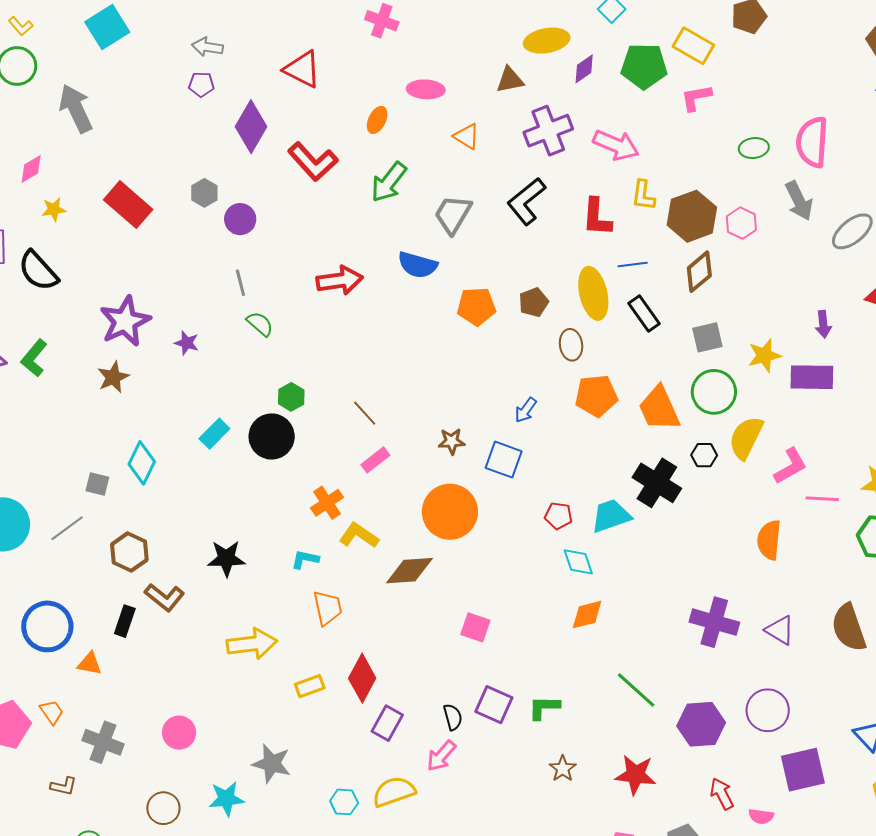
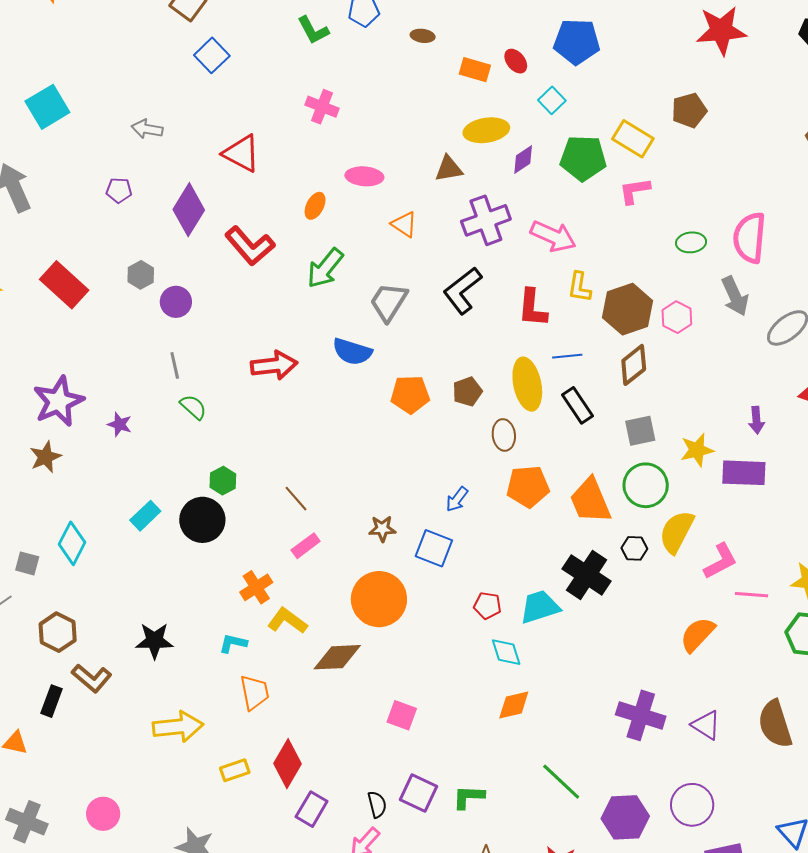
purple pentagon: (201, 84) -> (119, 190), moved
orange semicircle: (769, 540) -> (697, 634), turned 36

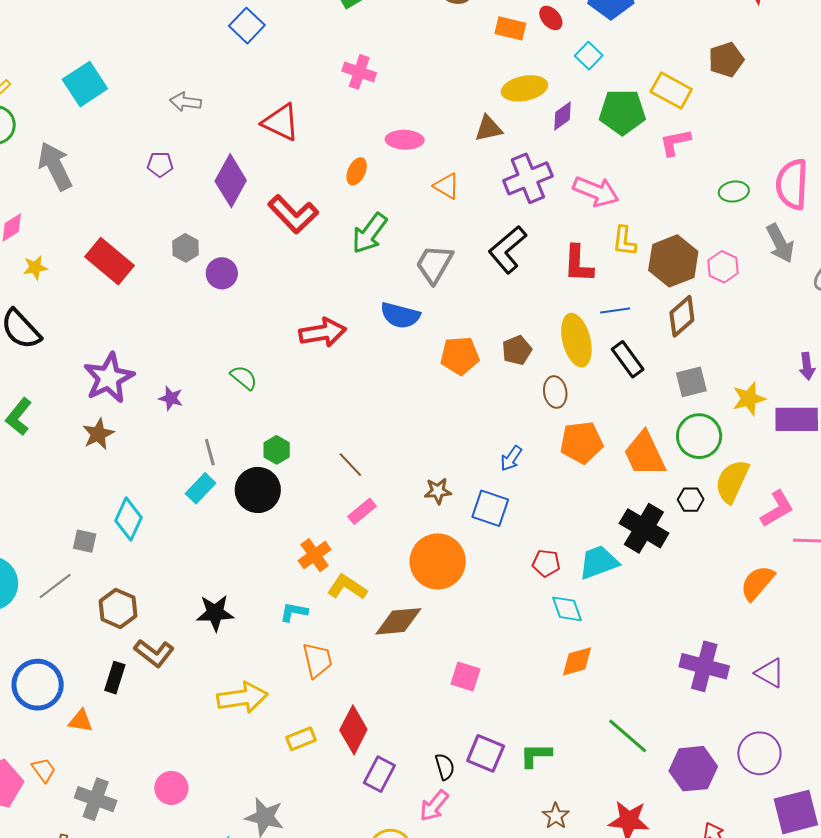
gray line: (175, 365) -> (210, 452), moved

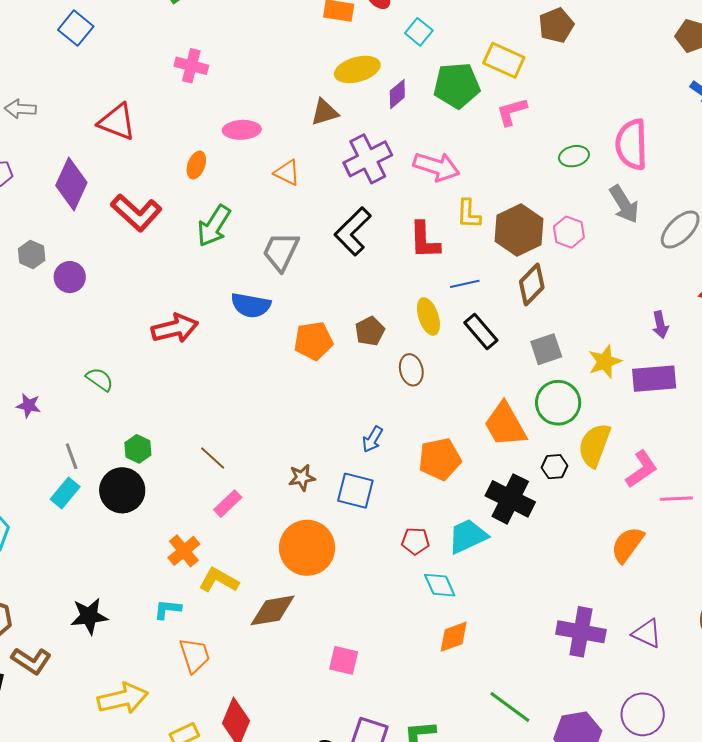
yellow ellipse: (576, 340) -> (428, 316), size x0.7
orange pentagon: (582, 442) -> (440, 459), moved

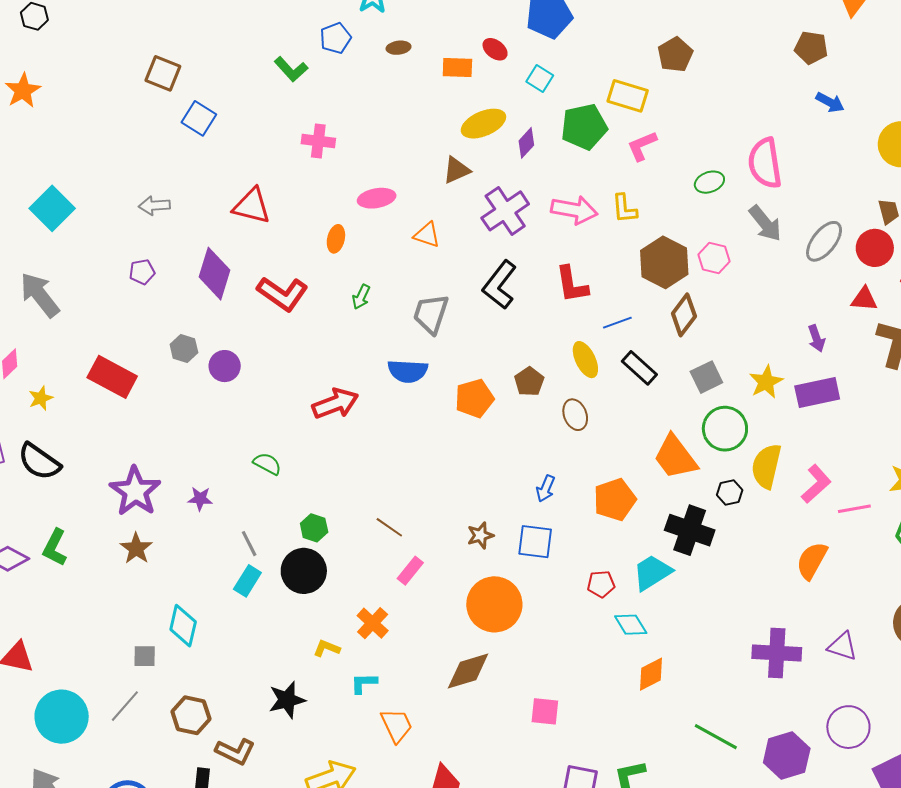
yellow L-shape: (469, 214) -> (624, 209), moved
green arrow: (214, 226) -> (361, 297), size x0.6
yellow L-shape: (219, 580) -> (327, 648), moved, size x0.7

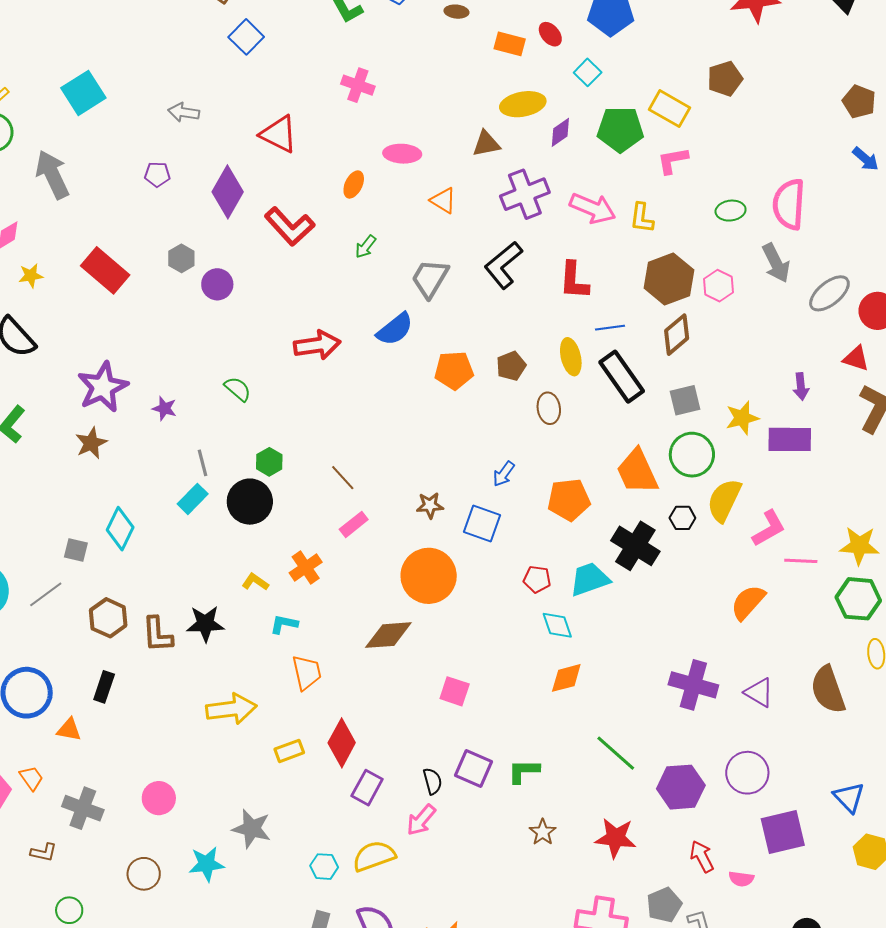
black rectangle: (639, 368) -> (622, 377), size x1.4
blue semicircle: (408, 371) -> (395, 329), turned -54
brown L-shape: (235, 752) -> (157, 634), moved, turned 48

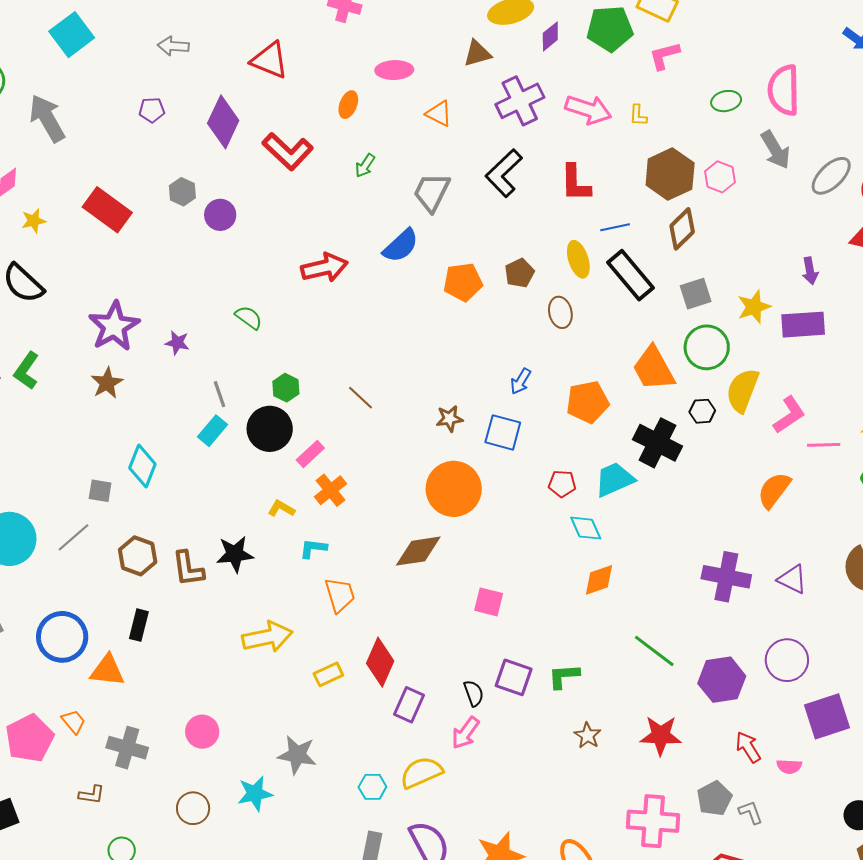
yellow L-shape: (642, 218) -> (638, 115), size x0.7
pink rectangle: (354, 524) -> (310, 454), moved
orange triangle: (69, 730) -> (107, 670), size x1.4

